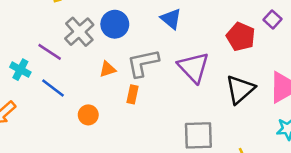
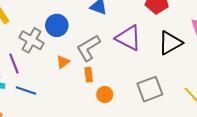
purple line: (50, 52) -> (14, 64), turned 54
black triangle: (240, 89) -> (170, 43), turned 30
orange circle: (88, 115) -> (105, 94), moved

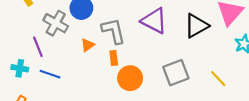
gray L-shape: (88, 48) -> (113, 31), turned 108
orange circle: (105, 94) -> (130, 78), size x1.5

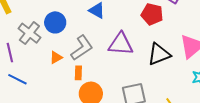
purple triangle: (154, 21) -> (121, 44), turned -32
gray L-shape: (113, 31) -> (82, 48), turned 60

